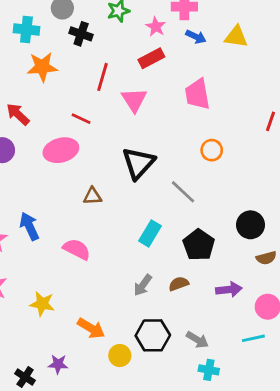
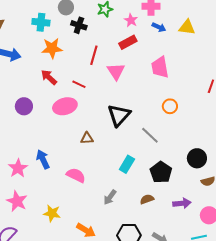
red arrow: (18, 114) -> (49, 77), moved
gray arrow: (143, 285) -> (110, 197), moved

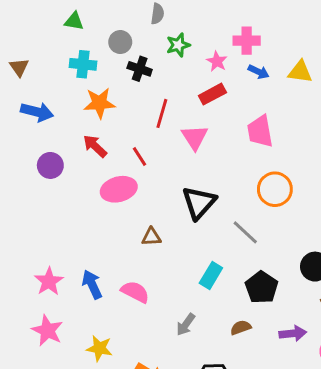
red line: (79, 84) -> (140, 157), turned 32
purple circle: (24, 106) -> (50, 165), moved
orange circle: (170, 106) -> (275, 189), size x1.5
blue arrow: (43, 159) -> (92, 284), moved

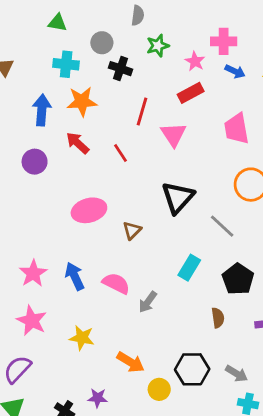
blue arrow: (37, 112) -> (42, 110), moved, turned -100
pink ellipse: (119, 189) -> (89, 210), moved
brown triangle: (151, 237) -> (132, 230), turned -42
gray arrow: (186, 325) -> (148, 302), moved
brown semicircle: (241, 328) -> (218, 318), turned 102

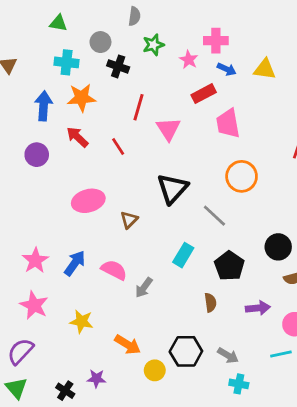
red rectangle: (191, 93) -> (204, 94), moved
blue arrow: (75, 276) -> (75, 263), turned 60

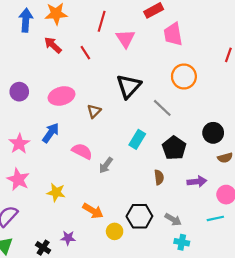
purple circle: (37, 155) -> (19, 92), moved
blue arrow: (75, 263) -> (51, 133), moved

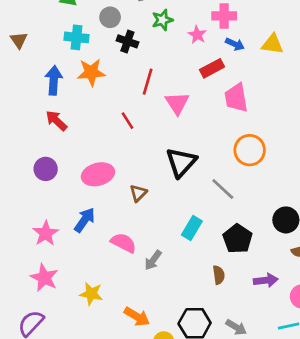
red arrow: (53, 45) -> (56, 121), moved

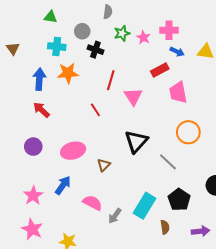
pink star: (197, 35) -> (143, 37), moved
cyan rectangle: (192, 228) -> (144, 206), moved, size x1.4

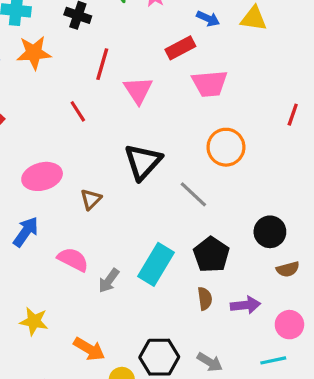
pink trapezoid: (178, 92) -> (210, 84), turned -85
brown semicircle: (165, 227) -> (205, 299), moved

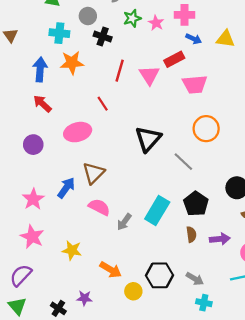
pink triangle: (138, 90) -> (149, 75), moved
pink ellipse: (42, 176) -> (78, 132), moved
brown triangle: (91, 199) -> (94, 173), moved, size x1.5

